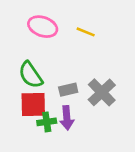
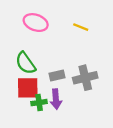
yellow line: (86, 32) -> (81, 27), moved
gray cross: (102, 92) -> (85, 78), turned 30

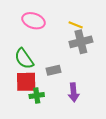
gray cross: (85, 78) -> (81, 42), moved
purple arrow: (56, 99) -> (74, 92), moved

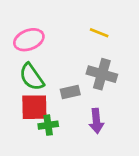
pink ellipse: (34, 21) -> (29, 40), moved, turned -40
gray cross: (81, 42) -> (102, 74), moved, turned 30

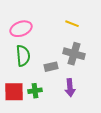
green semicircle: (32, 77) -> (23, 56), turned -150
red square: (34, 107) -> (14, 92), moved

